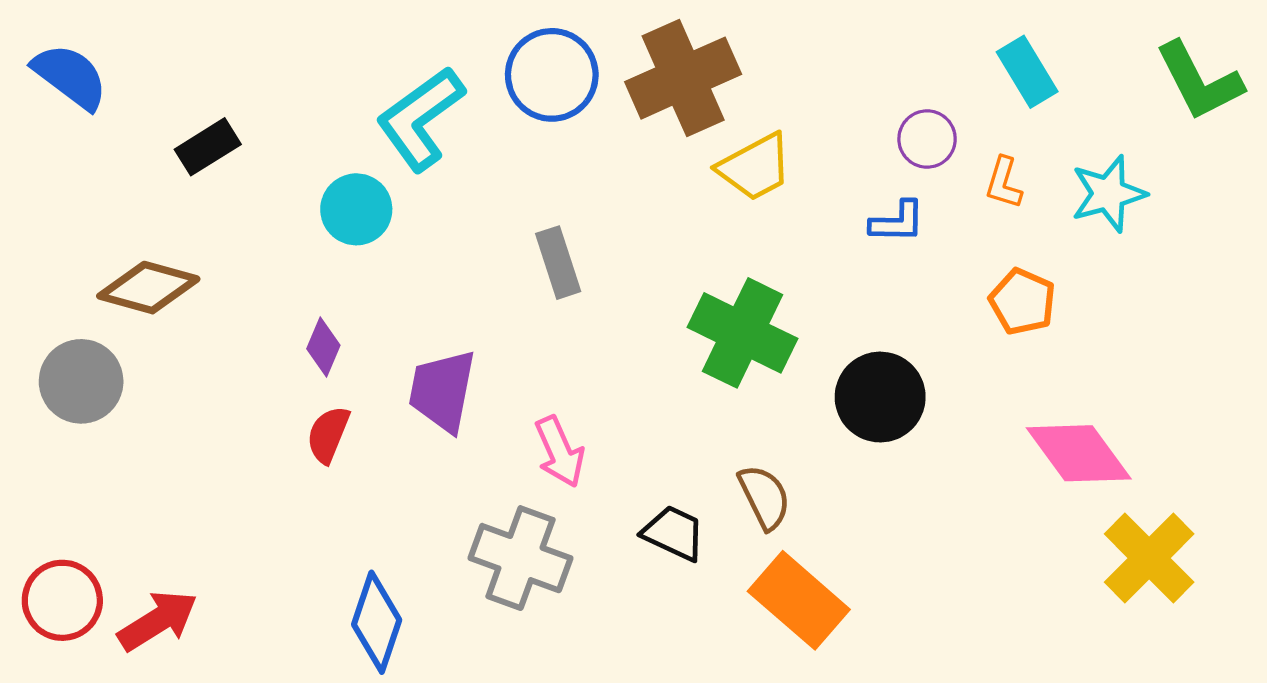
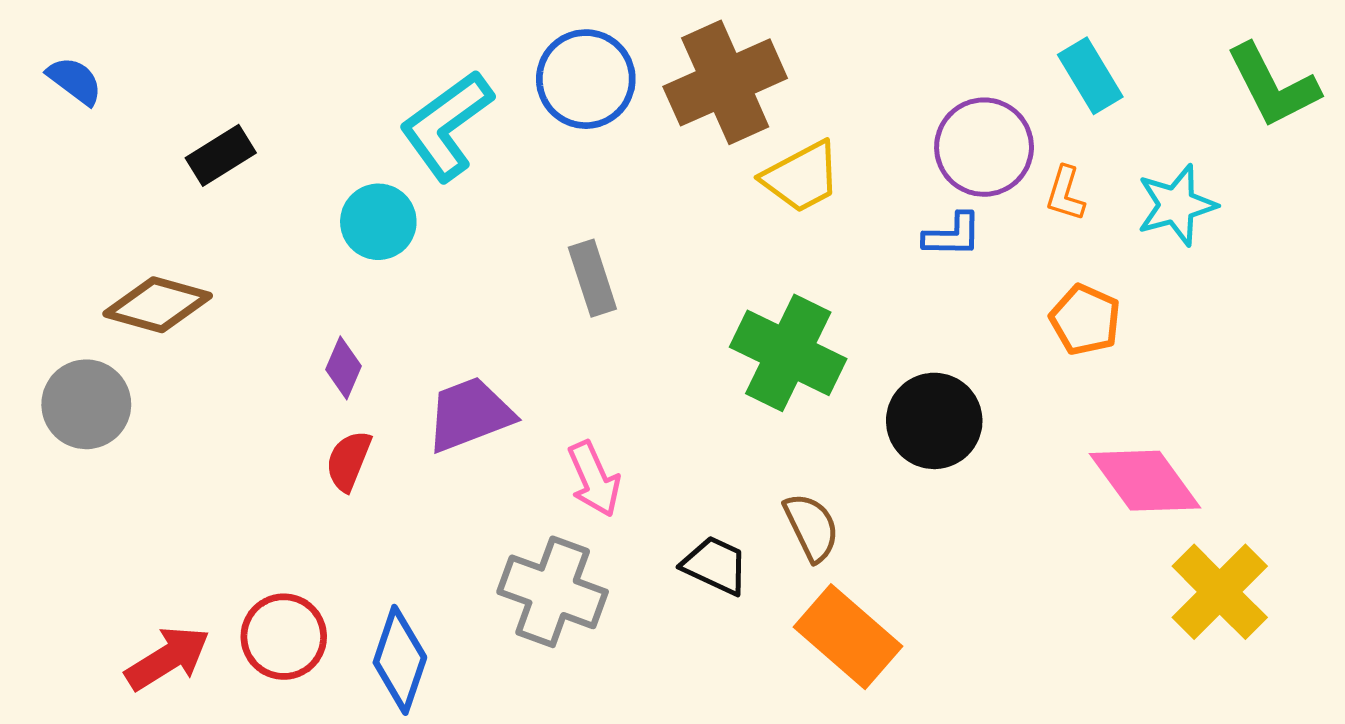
blue semicircle: (70, 76) -> (75, 81), size x0.7
purple circle: (927, 139) -> (984, 147), size x1.6
purple trapezoid: (442, 391) -> (470, 414), turned 58
red circle: (62, 600) -> (284, 637), moved

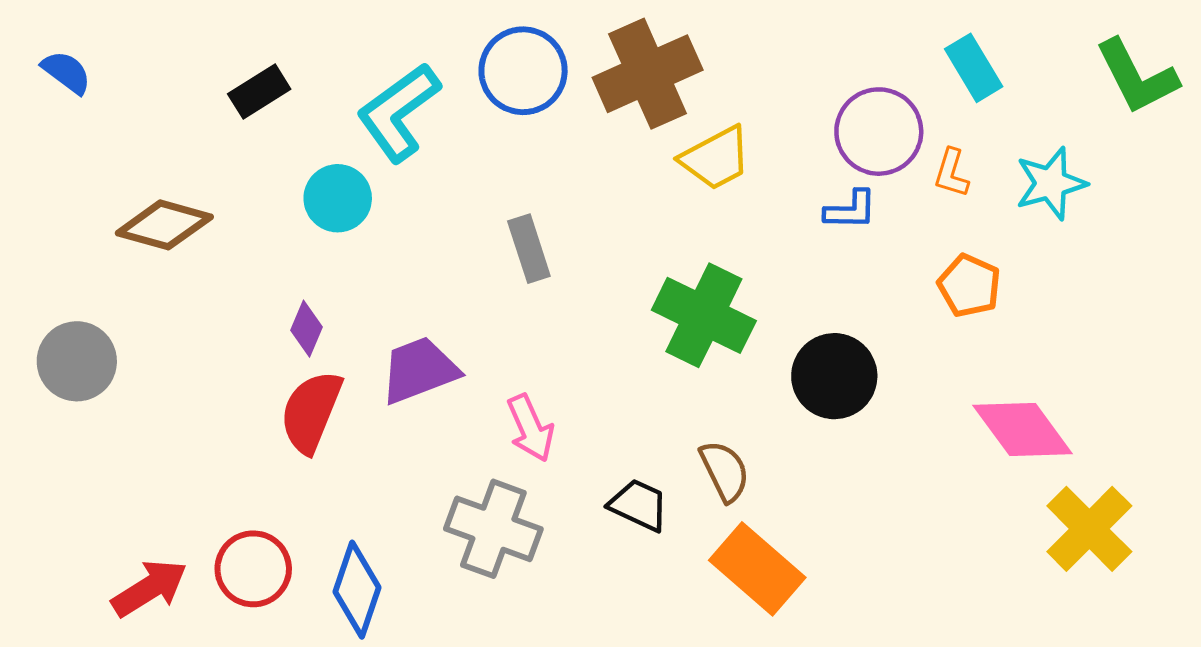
black rectangle: (221, 155) -> (259, 92), moved
brown diamond: (158, 305) -> (164, 225), moved
red semicircle: (348, 461) -> (311, 412), size x1.5

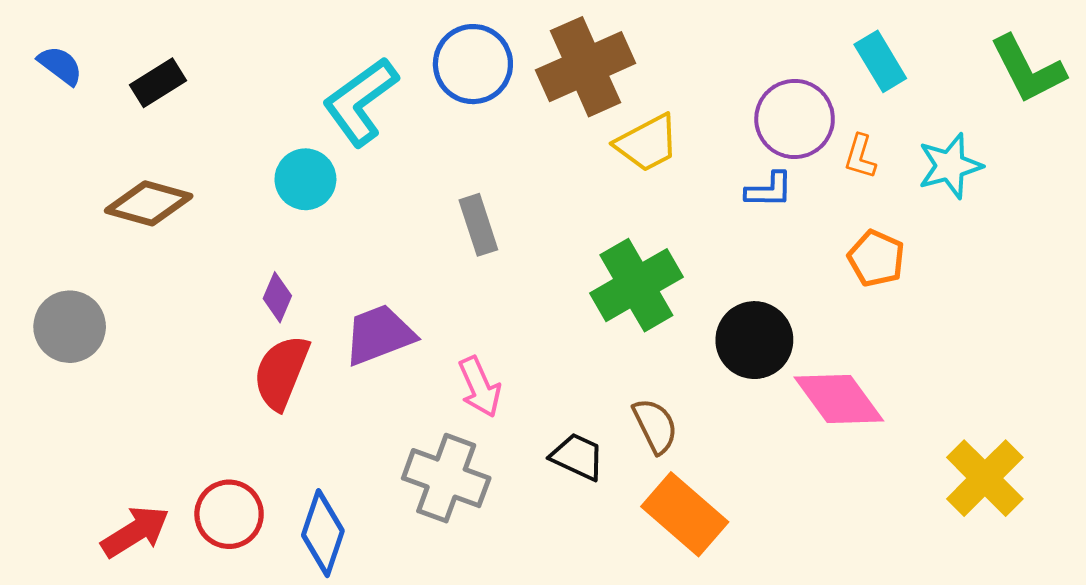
black rectangle: (259, 92) -> (158, 83), moved
green cross: (704, 315) -> (636, 285), turned 34
pink diamond: (1023, 429) -> (839, 399), moved

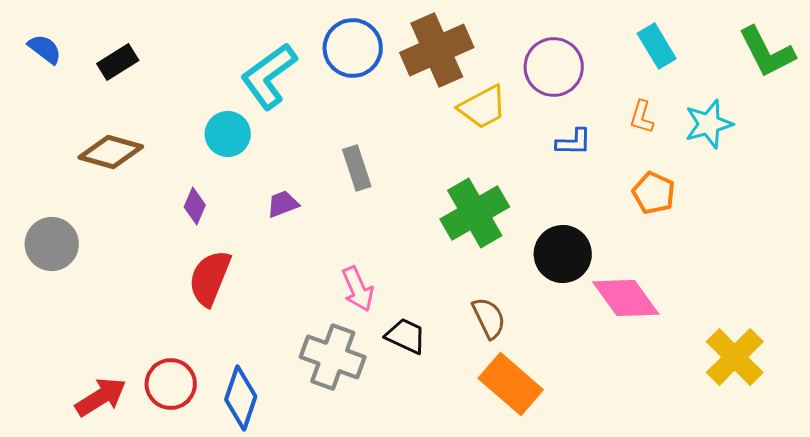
purple circle: (795, 119) -> (554, 67), moved
purple diamond: (277, 297) -> (195, 206), moved
purple trapezoid: (379, 335) -> (283, 204), moved, size x0.6
black trapezoid: (577, 457) -> (406, 336), moved

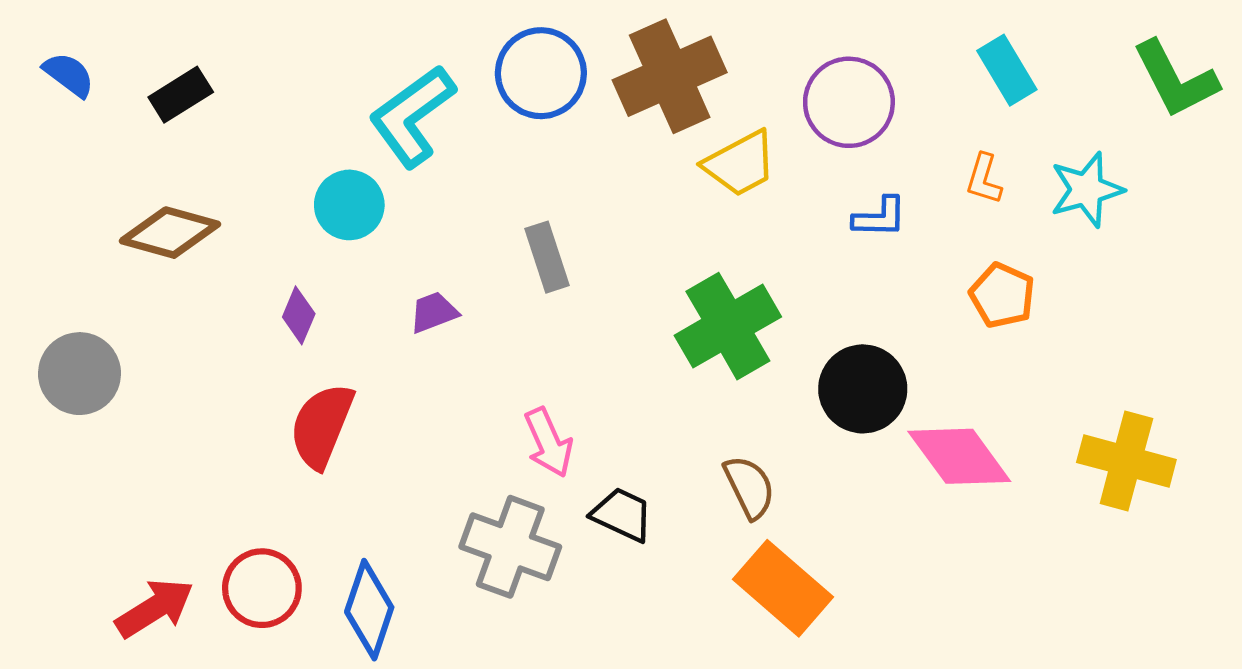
yellow cross: (735, 357) -> (1126, 461), moved, turned -30

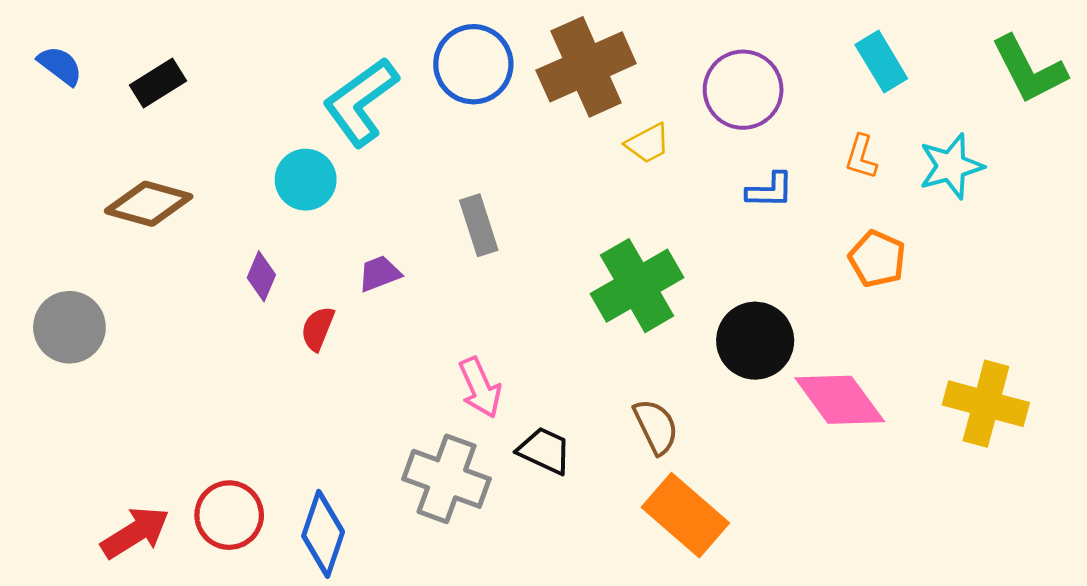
yellow trapezoid: (740, 164) -> (648, 143), size x0.7
red semicircle: (322, 426) -> (318, 329), moved, size x0.6

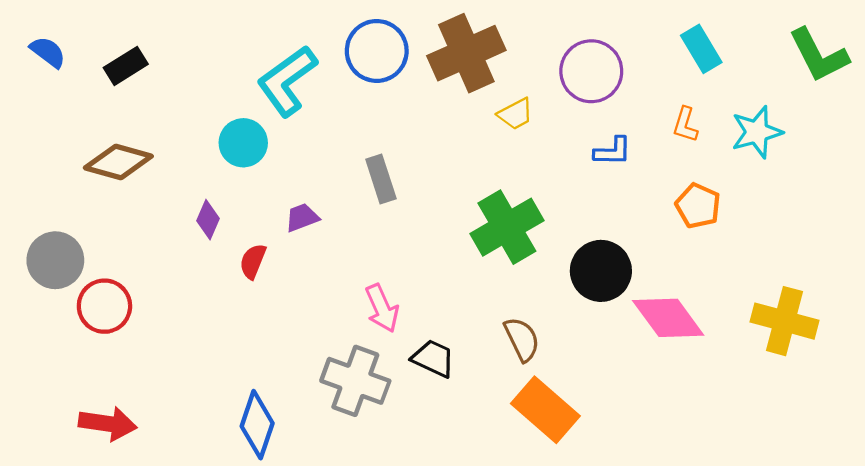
red circle: (229, 515) -> (104, 306), moved
red arrow: (135, 533) -> (108, 424), turned 40

